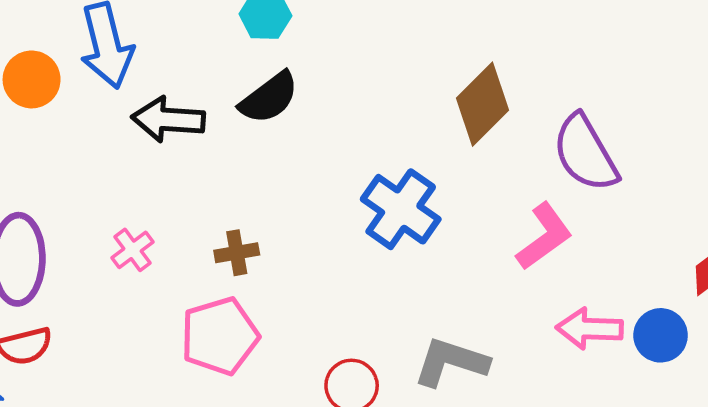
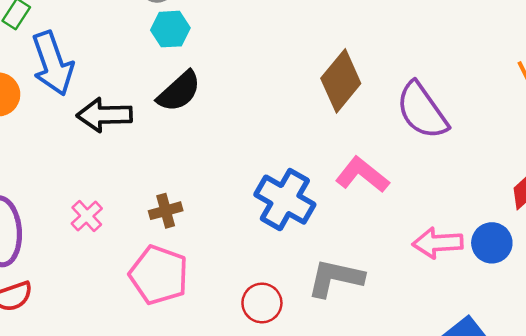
blue cross: (401, 209) -> (285, 200), moved
pink L-shape: (544, 236) -> (362, 175), moved, turned -100
pink pentagon: (220, 336) -> (159, 275), turned -30

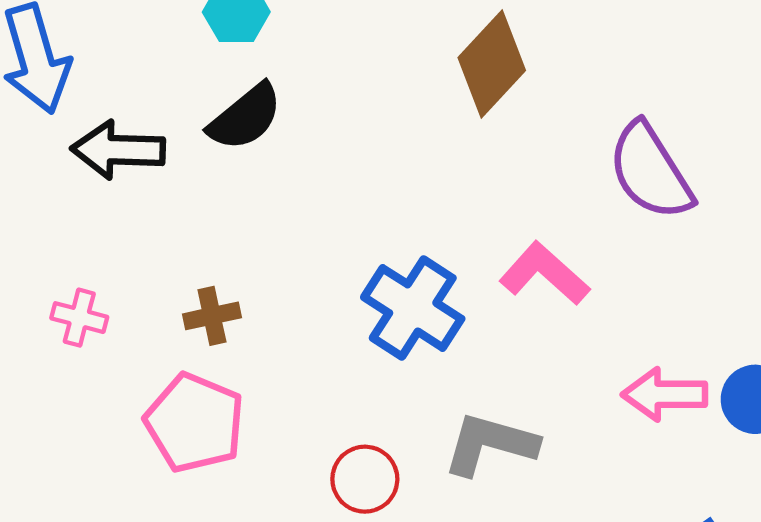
brown diamond: (341, 81) -> (492, 64), moved
pink cross: (87, 216) -> (79, 318), turned -36

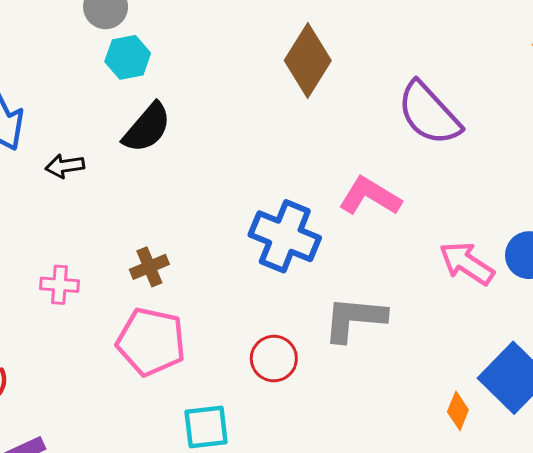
black arrow: (118, 150) -> (65, 166), size x0.6
pink arrow: (665, 394) -> (467, 263), turned 44

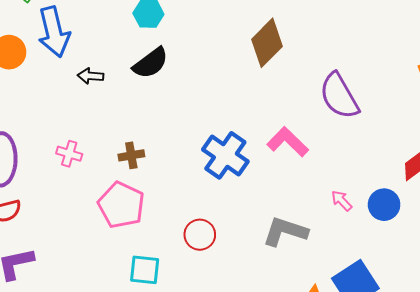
pink arrow: (467, 263) -> (342, 201), size x0.6
gray L-shape: (354, 319) -> (285, 231), moved

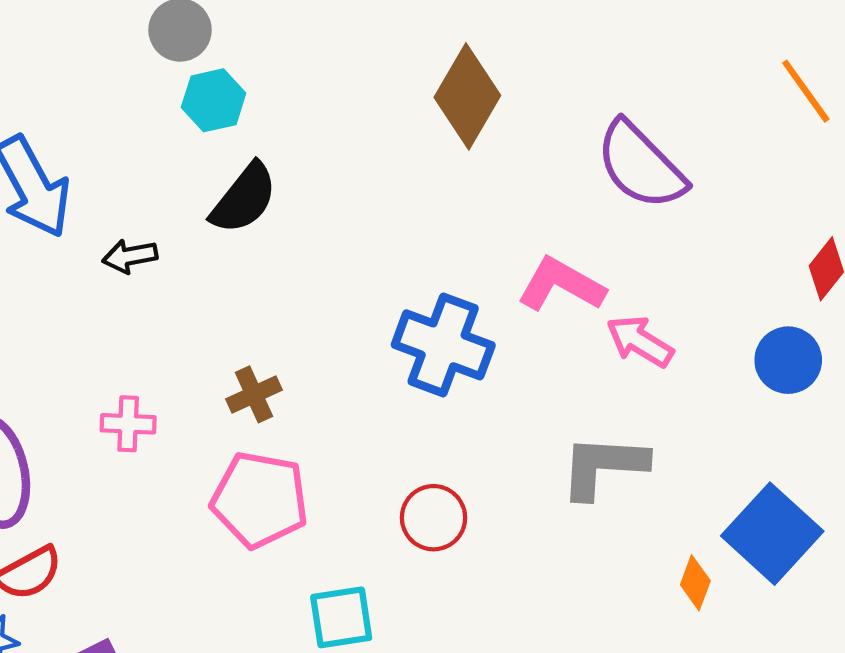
pink arrow: (342, 201) -> (640, 341), moved, size x1.4

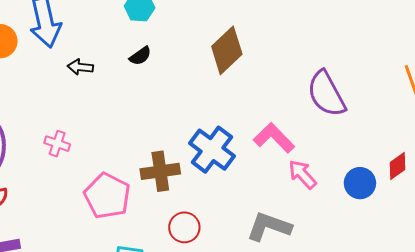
brown diamond: (467, 96) -> (227, 50), moved
black semicircle: (244, 198) -> (140, 56), size x0.6
blue circle: (788, 360) -> (360, 183), moved
brown cross: (254, 394) -> (160, 171), moved, size x1.5

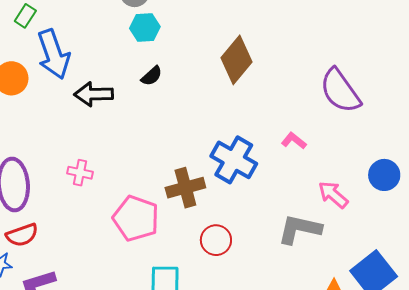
black arrow: (80, 67) -> (94, 94), size x1.5
pink L-shape: (274, 138) -> (294, 141), size x0.6
pink arrow: (302, 174) -> (333, 195), moved

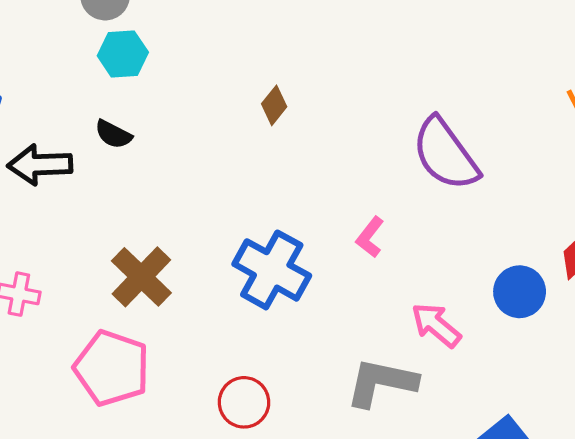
brown diamond: (236, 60) -> (274, 105), size x0.5
black semicircle: (152, 76) -> (113, 134), moved, turned 70
pink L-shape: (294, 141) -> (370, 237), turned -90
brown cross: (185, 188) -> (141, 277), moved, turned -30

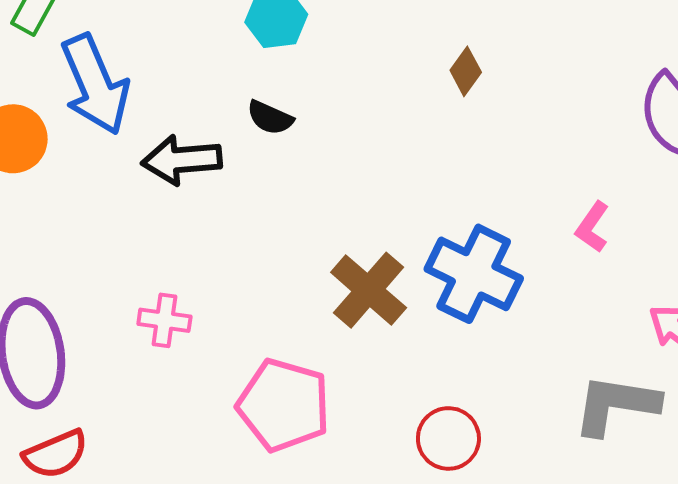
brown cross: (141, 277) -> (369, 290), moved

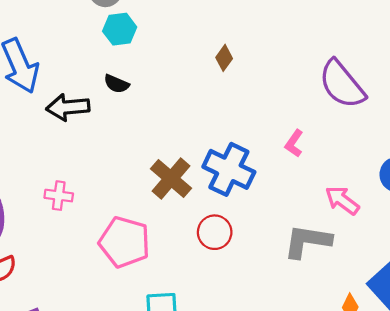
red circle: (448, 438) -> (215, 232), moved

